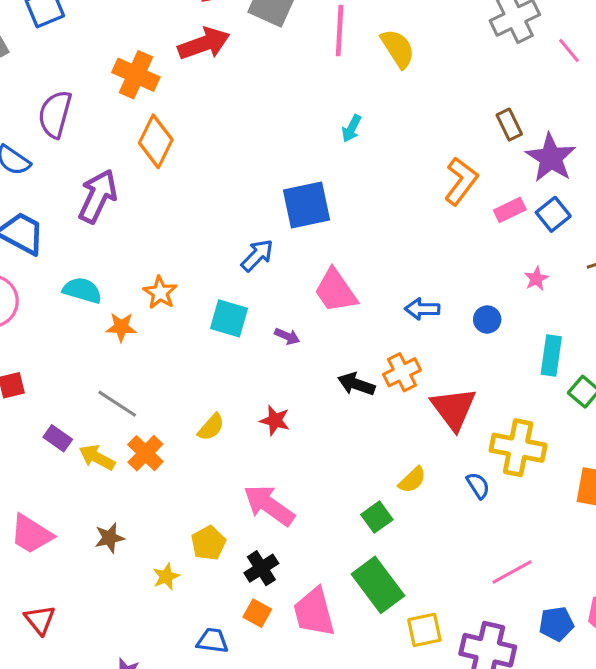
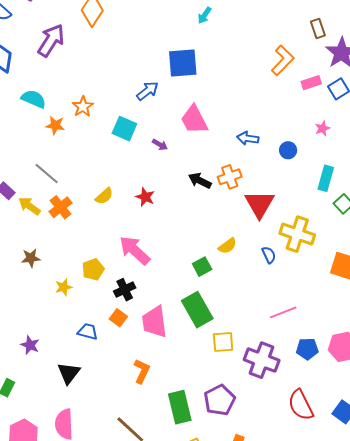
cyan arrow: (352, 128) -> (204, 15), moved

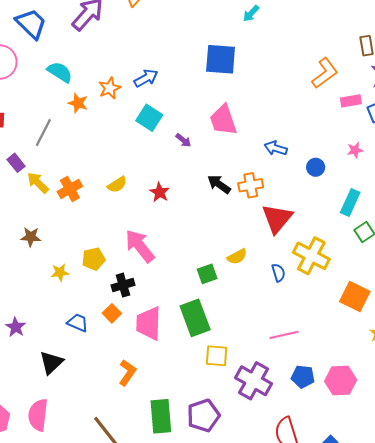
blue arrow: (147, 91) -> (146, 78), moved
gray line: (47, 174) -> (43, 132), moved, turned 68

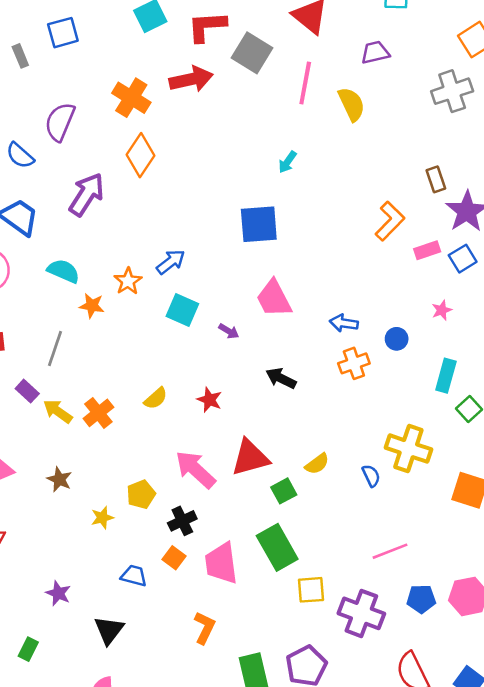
orange cross: (251, 185) -> (354, 363), moved
red triangle: (277, 218) -> (250, 458), moved, turned 44
brown star: (31, 237) -> (59, 479), turned 30

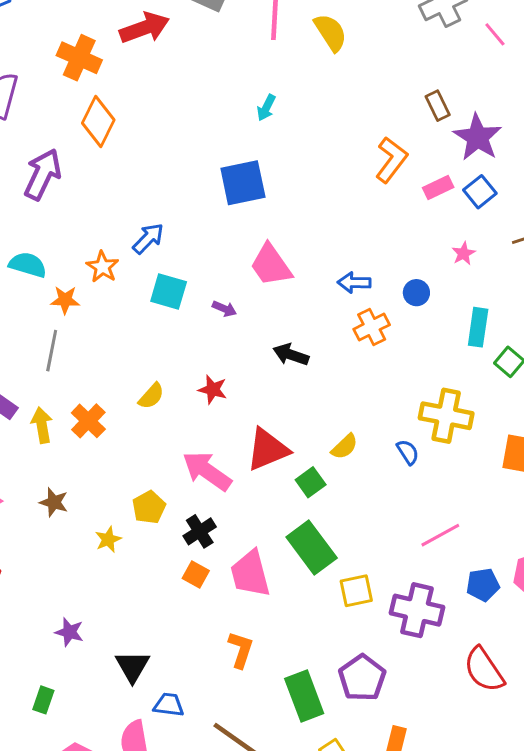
gray line: (55, 348) -> (52, 351), moved
yellow arrow: (58, 411) -> (42, 425), turned 52
blue trapezoid: (134, 576) -> (169, 705), moved

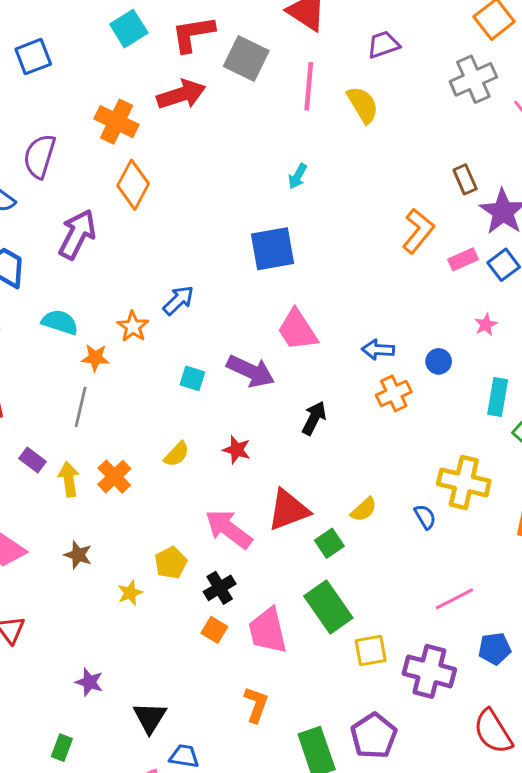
cyan square: (169, 292) -> (192, 378), moved, size x0.7
purple arrow: (224, 309) -> (251, 371), size x2.0
black arrow: (291, 355) -> (314, 418), turned 96

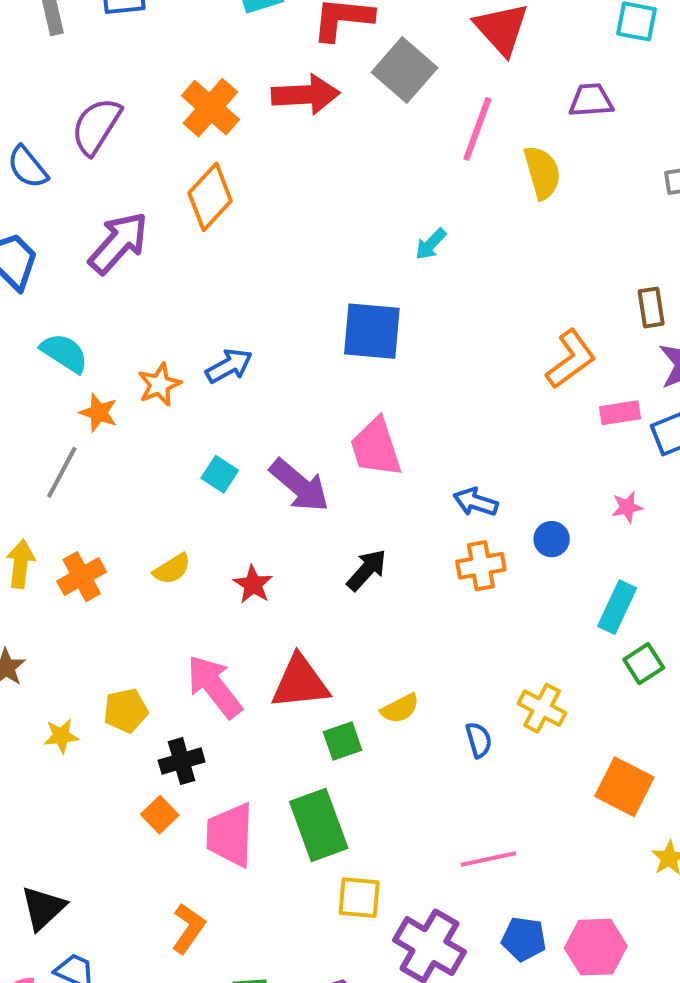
yellow cross: (464, 482) -> (542, 708), size x0.7

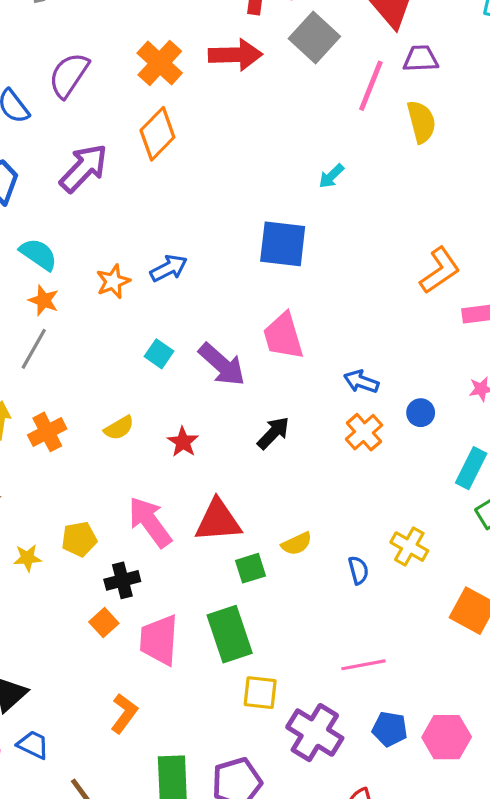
purple trapezoid: (591, 100) -> (421, 59), moved
orange star: (99, 413) -> (44, 300), moved
orange cross: (481, 566) -> (364, 432), turned -33

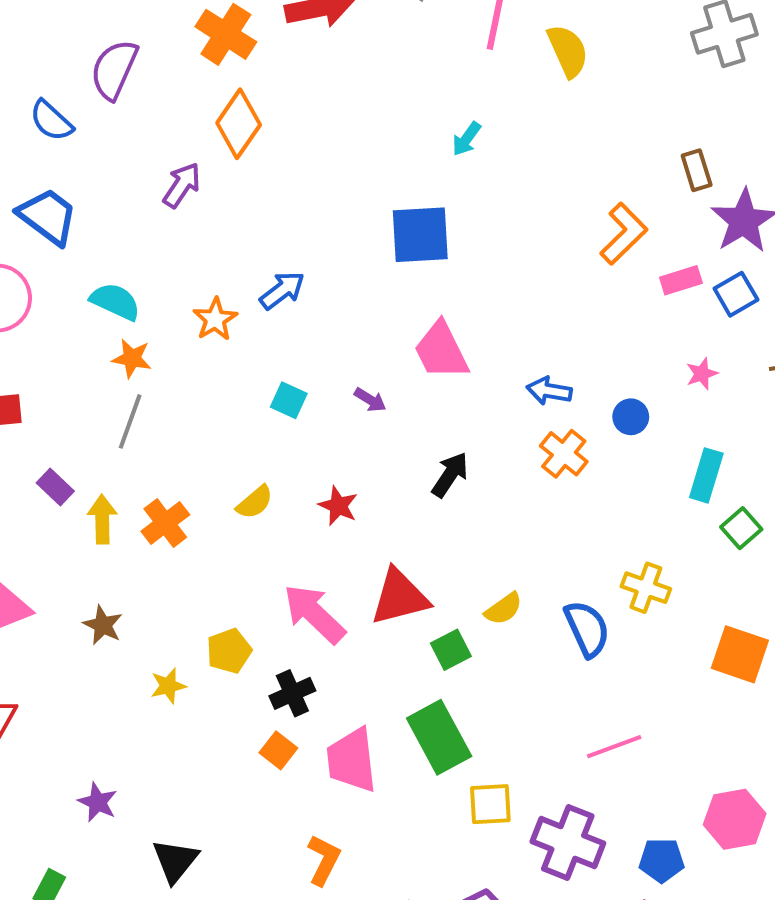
purple arrow: (84, 168) -> (182, 185), moved, size x0.7
purple arrow: (222, 364) -> (370, 400), size x0.5
blue semicircle: (358, 570) -> (587, 629), size x1.6
blue pentagon: (390, 729) -> (662, 860), moved

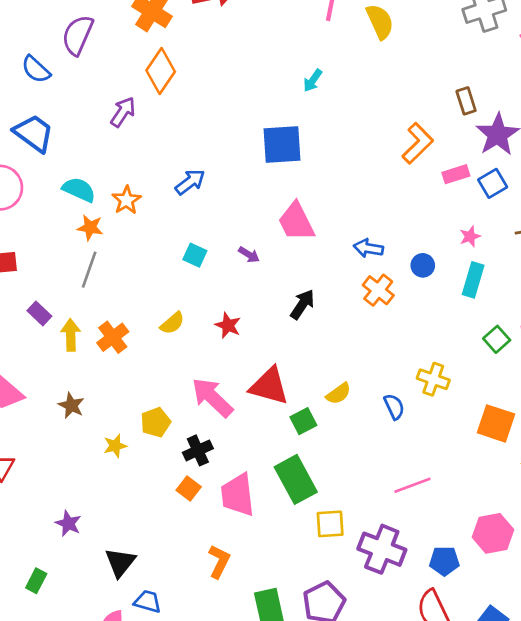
orange star: (215, 319) -> (126, 200), moved
cyan rectangle: (706, 475) -> (473, 280), moved
red triangle: (400, 597) -> (269, 386), turned 30
blue semicircle: (587, 629) -> (394, 407), size x0.7

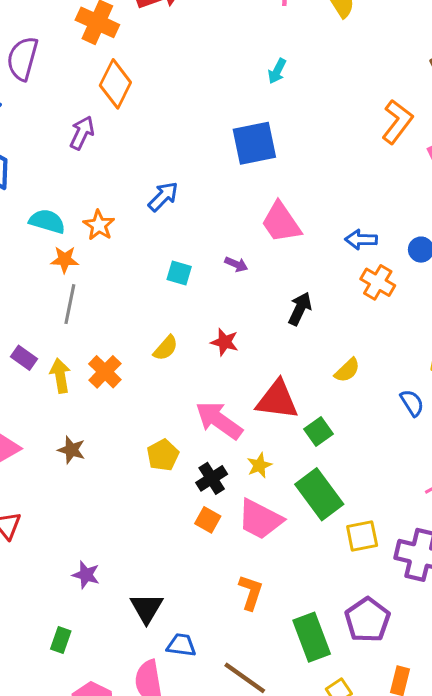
yellow semicircle: (338, 394) -> (347, 370), moved
yellow star: (115, 446) -> (259, 465), moved
pink trapezoid: (238, 495) -> (260, 519), turned -48

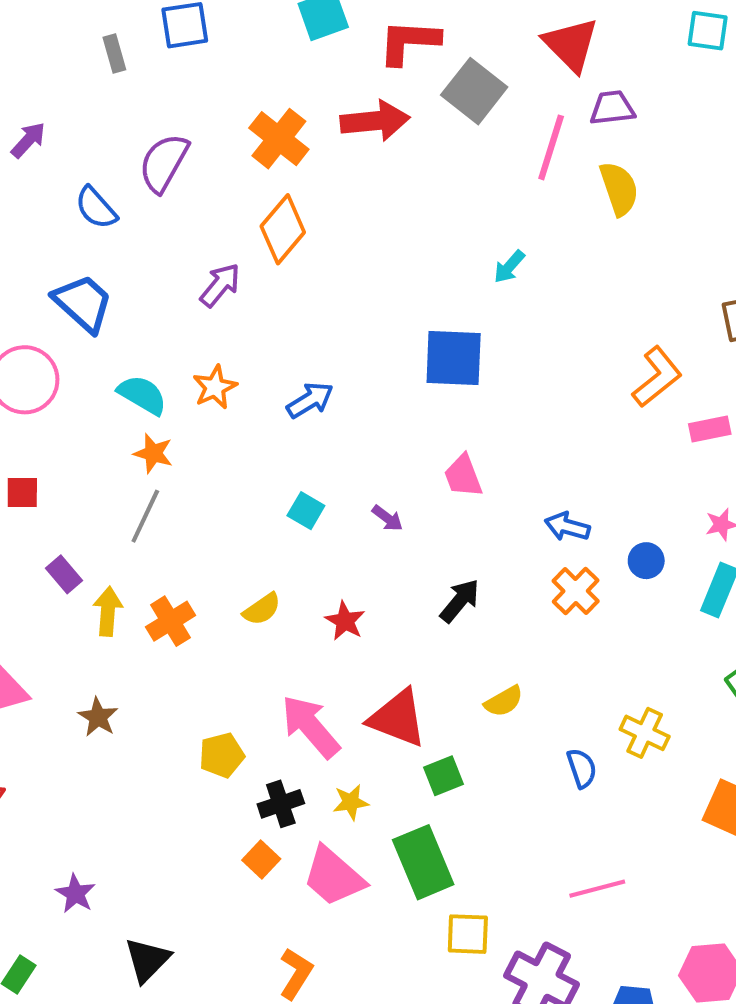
pink trapezoid: (281, 222) -> (463, 476), size x0.7
orange star: (99, 225) -> (215, 387), moved

